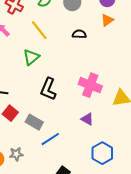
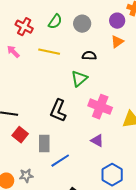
yellow line: (39, 30) -> (49, 52), turned -40
green triangle: (31, 57) -> (79, 79), moved
gray rectangle: (34, 122) -> (44, 144), turned 60

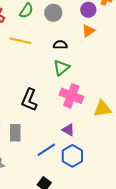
green triangle: (79, 79) -> (61, 68), moved
blue line: (60, 161) -> (46, 150), moved
blue hexagon: (112, 175) -> (72, 156), moved

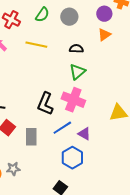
pink cross: (71, 96) -> (73, 100), moved
blue line: (46, 150) -> (62, 128), moved
blue hexagon: (72, 156) -> (72, 158), moved

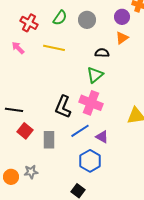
black semicircle: (76, 49) -> (102, 53), moved

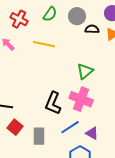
black semicircle: (102, 53) -> (92, 29), moved

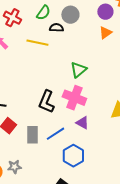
black semicircle: (92, 29) -> (56, 28), moved
blue line: (70, 127) -> (55, 134), moved
purple triangle: (92, 133) -> (82, 123), moved

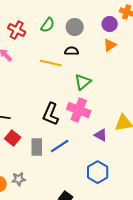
black semicircle: (56, 28) -> (72, 51), moved
yellow line: (37, 43) -> (51, 63), moved
purple triangle: (82, 123) -> (101, 135), moved
blue hexagon: (73, 156) -> (98, 172), moved

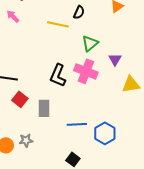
black semicircle: (72, 51) -> (79, 12), turned 112
purple triangle: (101, 135) -> (115, 59), moved, turned 32
blue line: (60, 146) -> (77, 124), moved, turned 30

